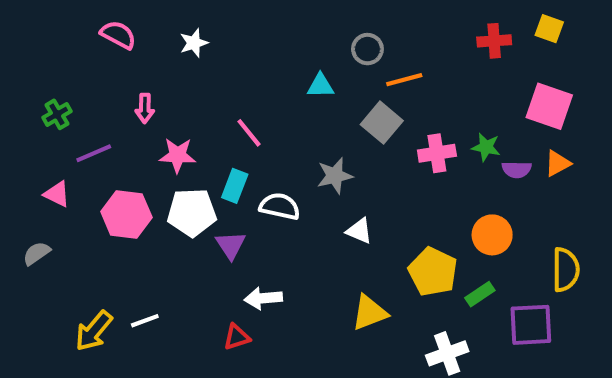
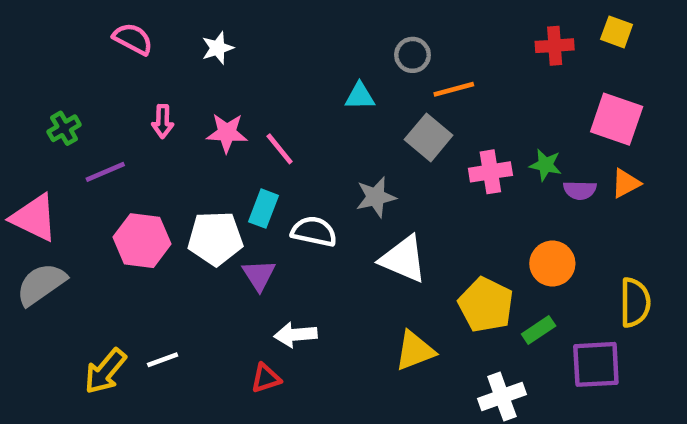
pink star: (178, 155) -> (227, 133), moved
pink triangle: (57, 194) -> (34, 218), moved, size x1.6
white triangle: (359, 231) -> (403, 259), size x1.6
gray semicircle: (37, 253) -> (41, 284), size x1.6

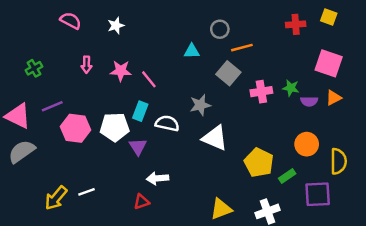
purple line: (105, 172) -> (52, 106), moved
orange circle: (552, 264) -> (307, 144), moved
yellow triangle: (415, 351) -> (221, 209), moved

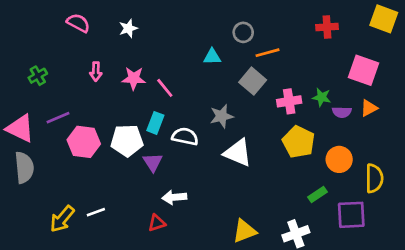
yellow square: (329, 17) -> (384, 19), moved, size x1.5
gray semicircle: (22, 152) -> (24, 168), turned 120
yellow pentagon: (259, 163) -> (299, 142), moved

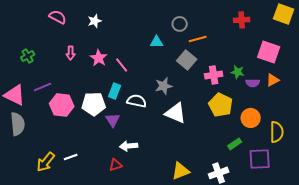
pink star: (134, 78) -> (99, 58), turned 30

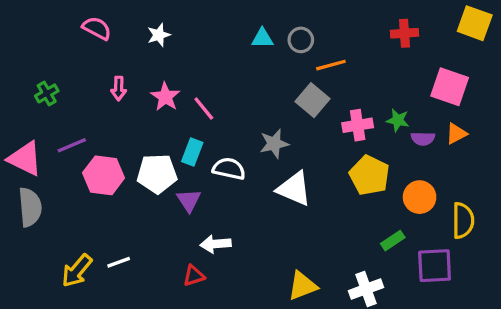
cyan triangle: (157, 42) -> (262, 38), moved

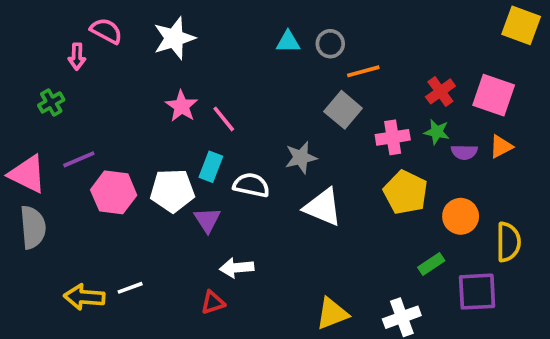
red cross: (404, 33) -> (440, 91), moved, turned -32
white star: (159, 35) -> (174, 38), size x1.6
pink arrow: (119, 88) -> (77, 57), moved
yellow arrow: (77, 271) -> (84, 297), turned 54

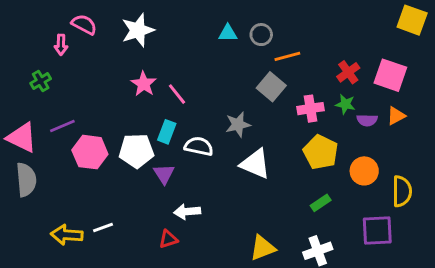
green rectangle: (431, 264) -> (321, 203), moved

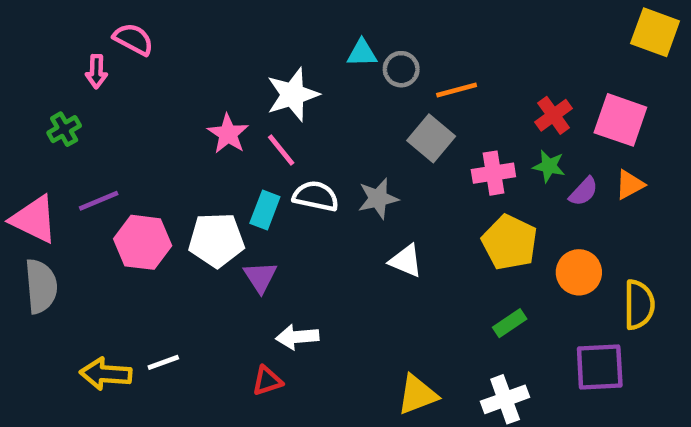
white star: (138, 30) -> (293, 95), moved
gray circle: (261, 35) -> (401, 69), moved
purple semicircle: (367, 120) -> (584, 192), turned -48
white semicircle: (199, 146) -> (316, 196), moved
white triangle: (255, 164) -> (406, 261), size x0.7

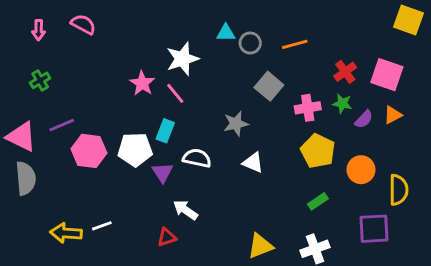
pink arrow: (96, 71) -> (39, 30), moved
orange line: (457, 90) -> (295, 44), moved
white semicircle: (316, 196) -> (197, 158), moved
white arrow: (297, 337) -> (185, 210), turned 40

